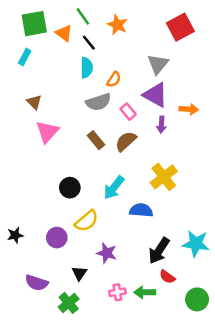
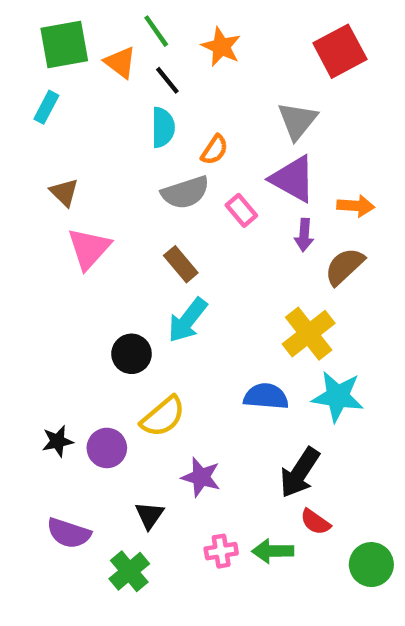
brown semicircle: (126, 141) -> (344, 266), moved
cyan arrow: (114, 188) -> (188, 320), moved
black star: (15, 235) -> (58, 441), moved
cyan star: (196, 244) -> (338, 396), moved

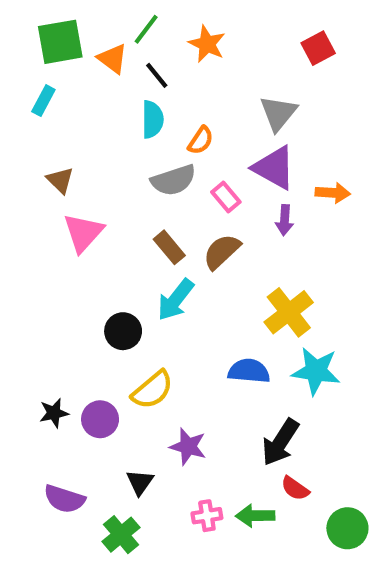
green line: (156, 31) -> (146, 29), turned 72
red square: (340, 51) -> (318, 48), size x0.7
brown semicircle: (344, 266) -> (222, 252), moved

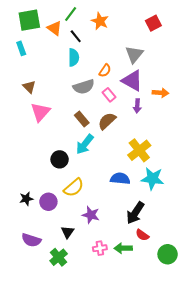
cyan rectangle: (43, 101) -> (21, 48), turned -48
orange semicircle: (201, 140) -> (105, 71), moved

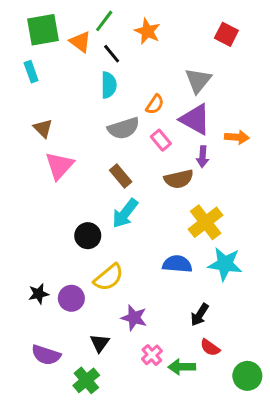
red square: (153, 23) -> (226, 34), turned -35
brown semicircle: (107, 121) -> (179, 179), moved, turned -150
black arrow: (135, 213) -> (200, 315), size x0.7
pink cross: (100, 248) -> (152, 355), moved, turned -32

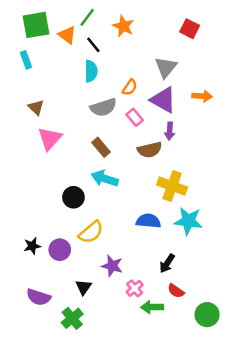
orange arrow: (237, 137) -> (202, 96), moved
cyan arrow: (125, 213) -> (105, 179), turned 70
yellow cross: (206, 222) -> (172, 186), turned -32
pink cross: (152, 355) -> (135, 288), moved

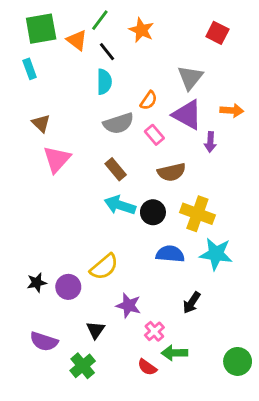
purple arrow: (170, 131) -> (210, 142), moved
black circle: (73, 197) -> (153, 212), moved
red semicircle: (176, 291) -> (147, 367), moved

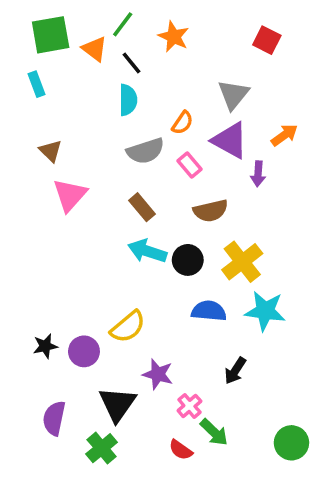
orange arrow: (232, 110) -> (284, 135), turned -40
yellow cross: (197, 214) -> (242, 262), turned 32
black triangle: (96, 330) -> (117, 404), size x1.6
purple semicircle: (44, 341) -> (54, 418), turned 84
green arrow: (174, 353) -> (214, 432), turned -135

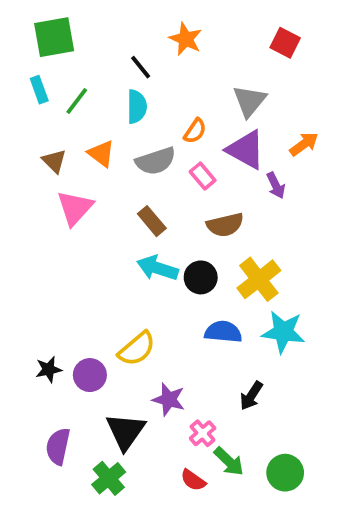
green line: (123, 24) -> (77, 101), moved
orange triangle: (95, 49) -> (101, 153), moved
purple arrow: (258, 174) -> (276, 185), turned -30
green circle: (291, 443) -> (285, 473), moved

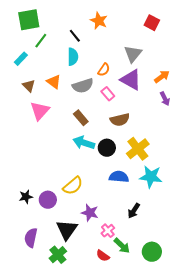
cyan rectangle: (39, 90) -> (21, 59), moved, turned 64
green line: (77, 101) -> (41, 41), moved
purple arrow: (276, 185) -> (165, 99), moved

